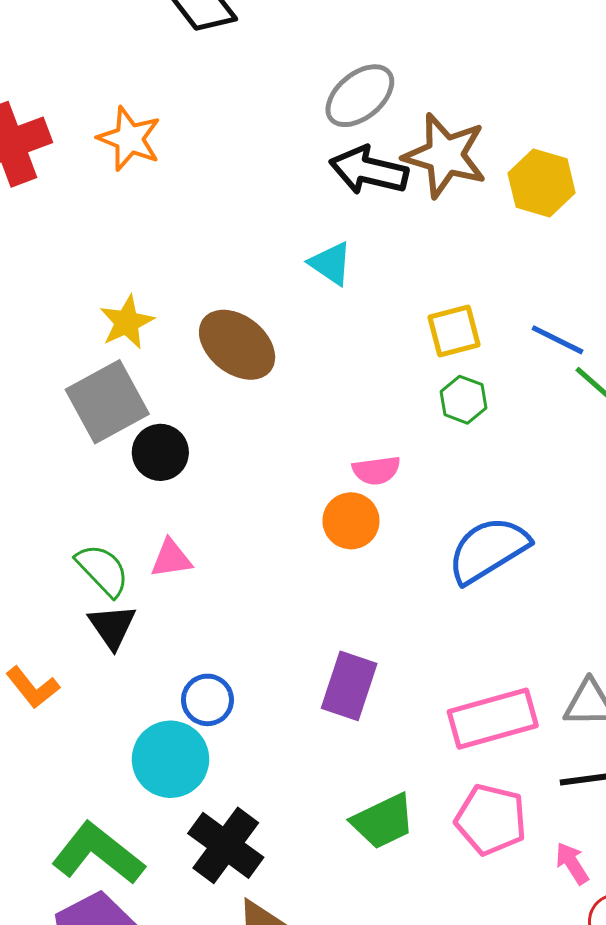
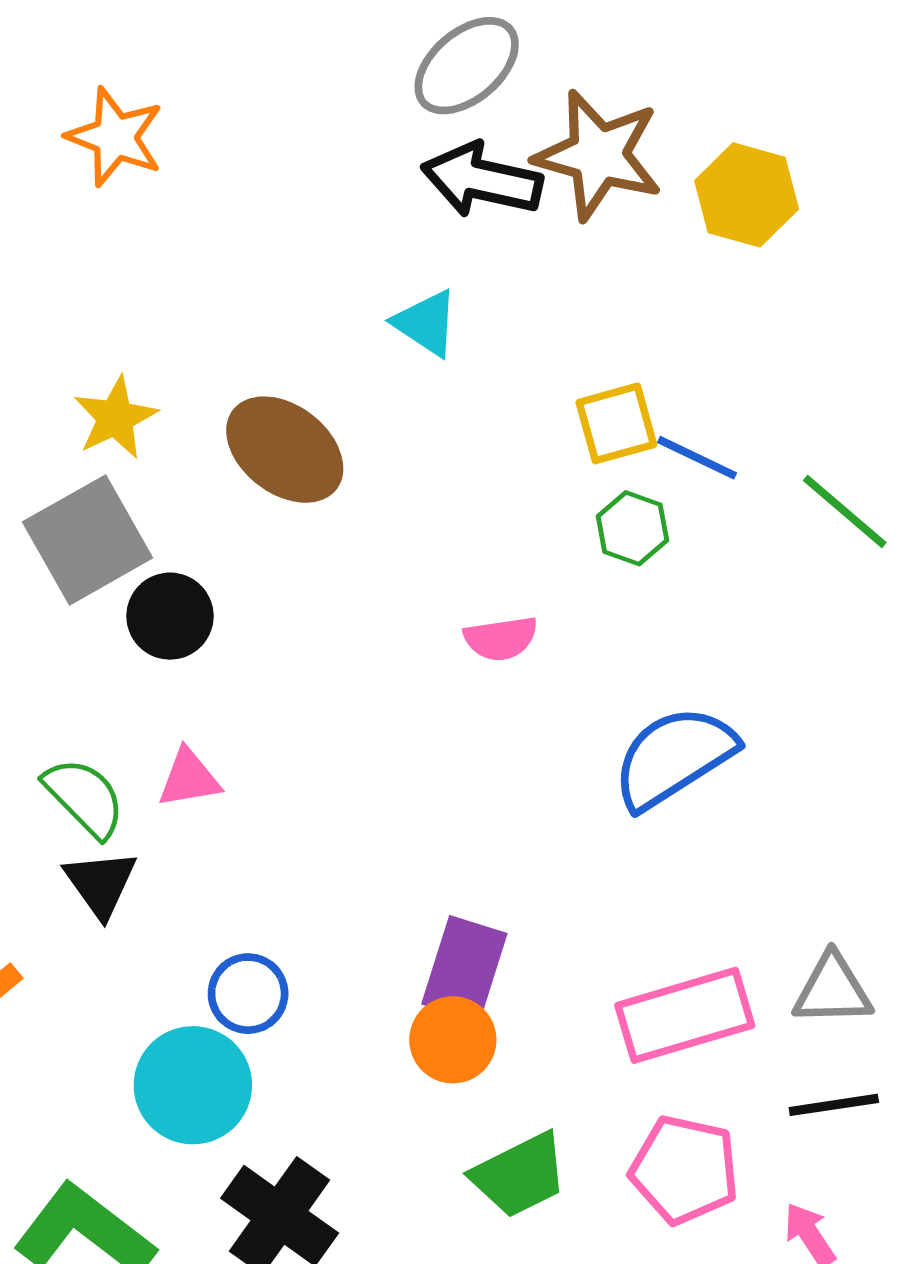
blue line: (557, 340) -> (697, 458), moved
orange circle: (351, 521) -> (453, 1040), moved

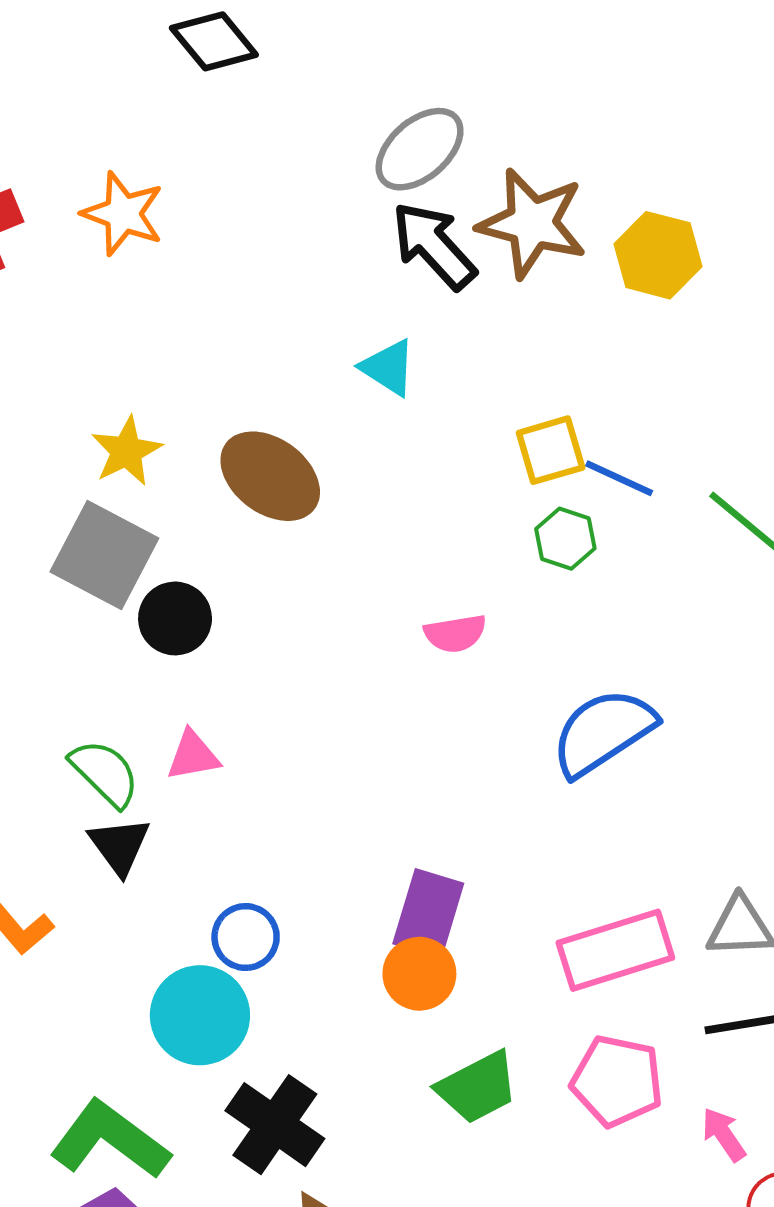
black arrow: (482, 180) -> (434, 246), turned 36
gray square: (88, 540) -> (104, 555), turned -32

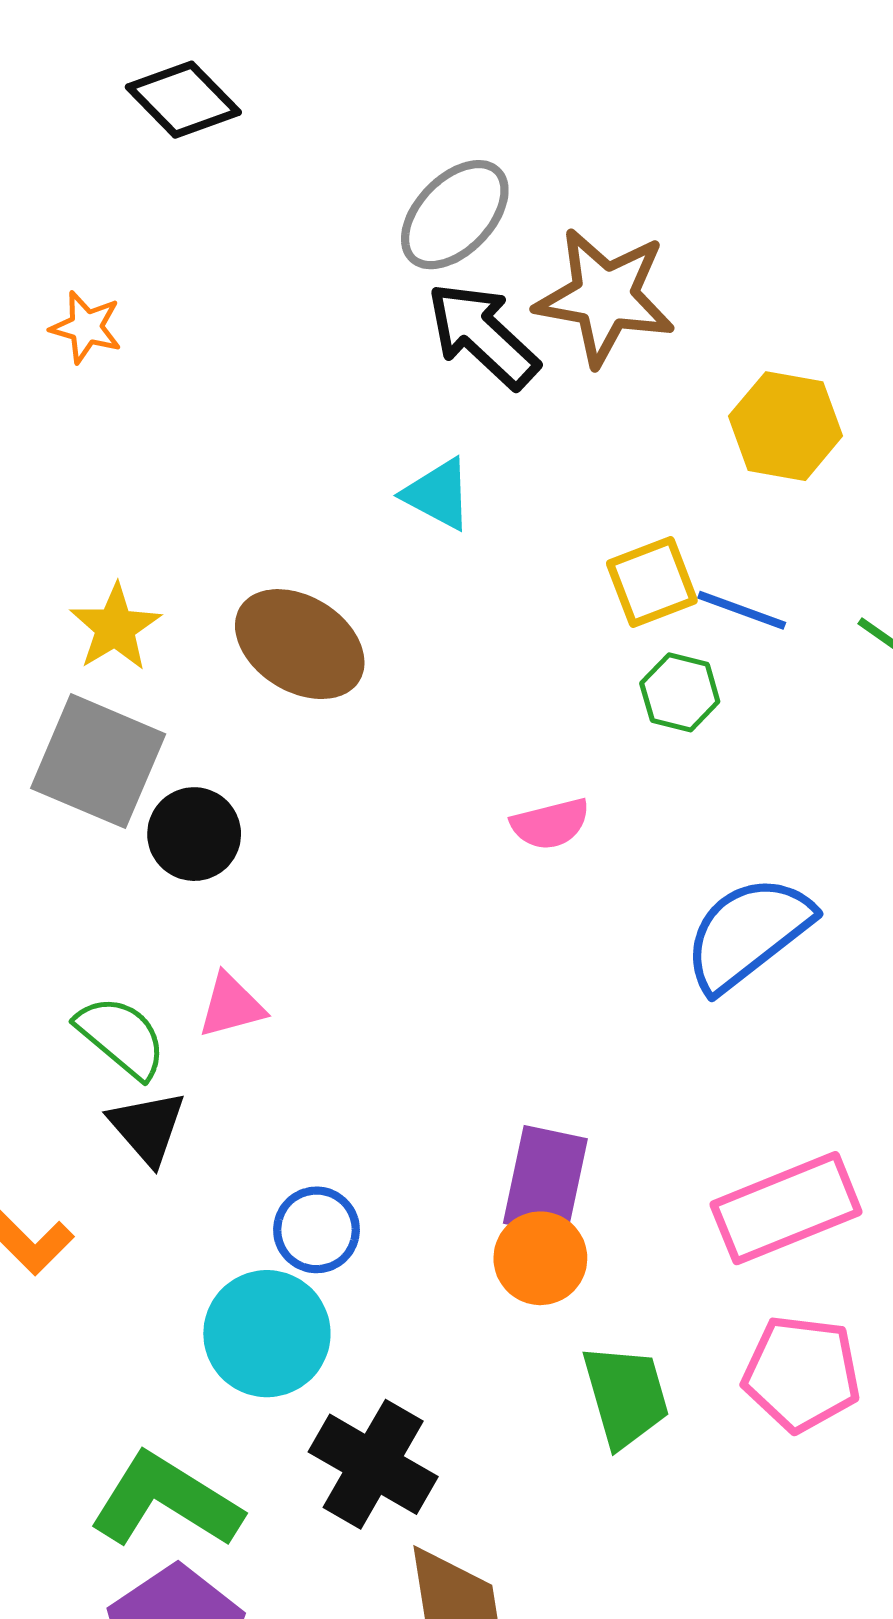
orange star: (123, 214) -> (86, 327), size x0.7
yellow hexagon: (658, 255) -> (786, 426), moved
green trapezoid: (478, 1087) -> (626, 1396), turned -74

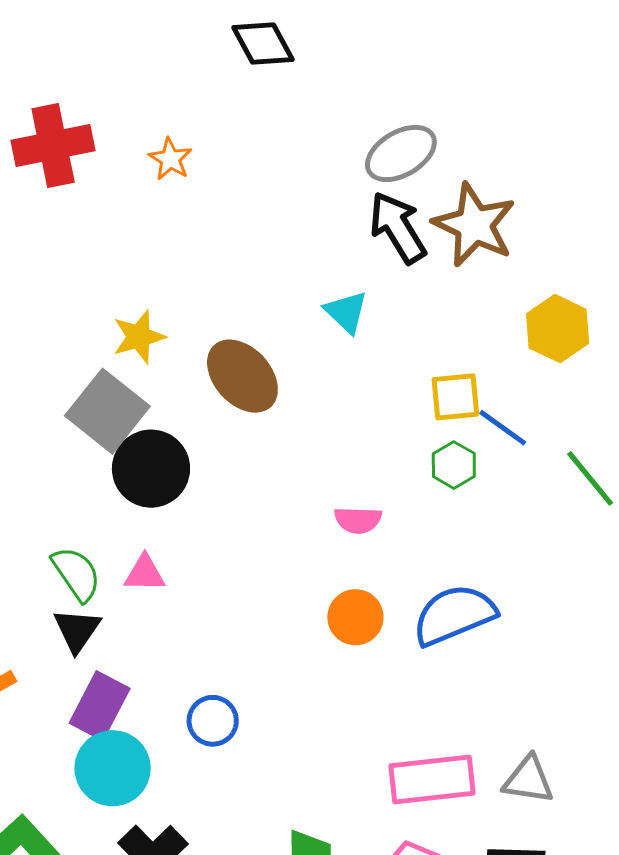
black circle: (194, 834) -> (151, 469), size x1.4
purple rectangle: (545, 1181) -> (100, 706), moved
blue circle: (316, 1230) -> (213, 721), moved
orange circle: (540, 1258) -> (355, 617), moved

